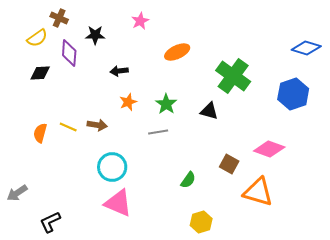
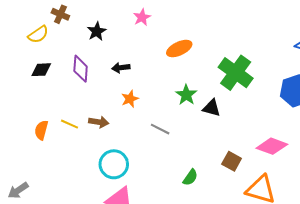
black star: (95, 35) -> (97, 31), turned -30
purple diamond: (69, 53) -> (81, 69), moved
green star: (166, 104) -> (186, 95), moved
gray line: (158, 132) -> (160, 129), turned 36

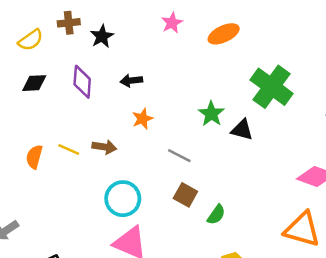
brown cross: (60, 14) -> (69, 23), moved, turned -30
pink star: (142, 17) -> (172, 23), moved
orange ellipse: (179, 49) -> (224, 34), moved
brown square: (232, 161) -> (185, 195), moved

